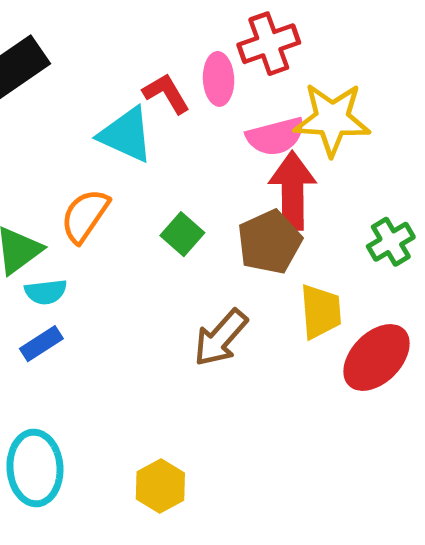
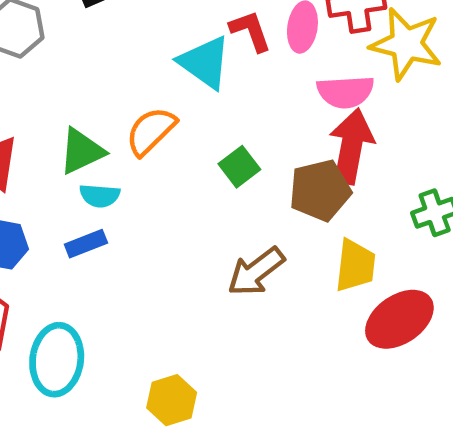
yellow star: (332, 119) -> (406, 44), moved

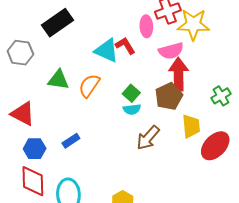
red L-shape: (250, 31) -> (125, 46), moved
green triangle: (82, 151) -> (58, 80), moved, turned 45
cyan semicircle: (100, 196) -> (132, 109), moved

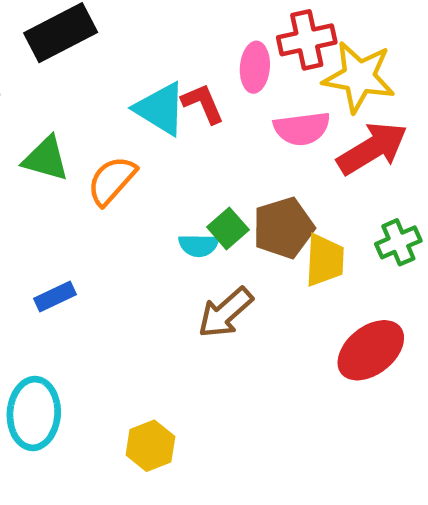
red arrow: (179, 74) -> (372, 148), moved, turned 52
green square: (131, 93) -> (228, 228), moved
yellow trapezoid: (191, 126) -> (325, 260), moved

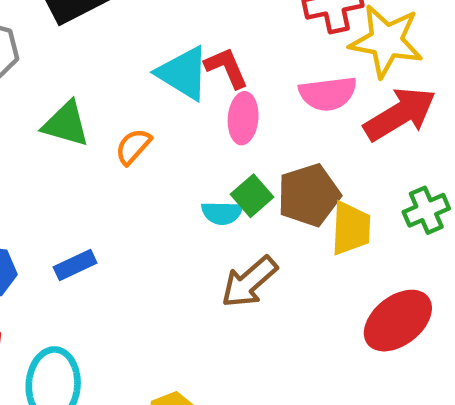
pink ellipse: (255, 67) -> (243, 118), moved
orange semicircle: (112, 181) -> (133, 147), size x0.7

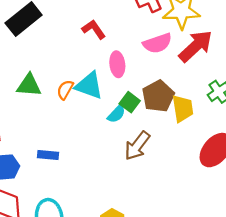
red L-shape: (227, 68) -> (94, 29), moved
cyan triangle: (183, 73) -> (89, 86), moved
cyan semicircle: (222, 213) -> (116, 114), turned -36
blue rectangle: (75, 265) -> (48, 155), turned 42

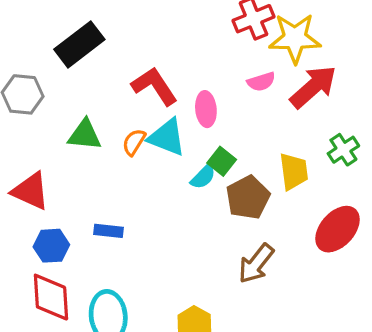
red L-shape: (94, 29) -> (154, 86), moved, size x1.4
pink semicircle: (157, 43) -> (261, 82), size x0.7
brown pentagon: (158, 96) -> (248, 197), moved
brown arrow: (137, 146) -> (256, 264), moved

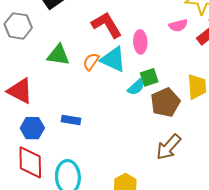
green square: (222, 161) -> (149, 77), turned 30

